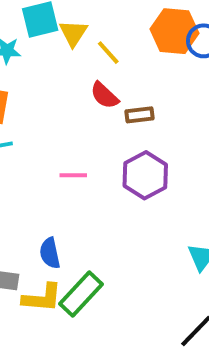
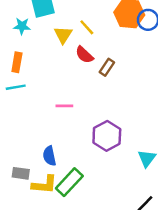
yellow triangle: (73, 33) -> (63, 35), moved
brown rectangle: (139, 115) -> (107, 67), turned -49
purple hexagon: (145, 175) -> (107, 136), moved

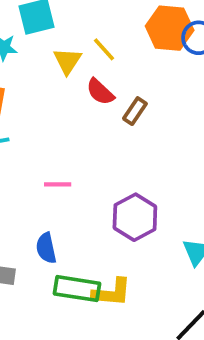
pink line: (64, 106) -> (58, 184), moved
green rectangle: (69, 182) -> (77, 289), turned 56
yellow L-shape: (44, 185) -> (112, 292), moved

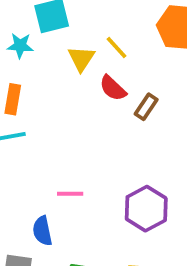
pink line: (58, 184) -> (70, 194), moved
blue semicircle: (46, 248) -> (42, 231), moved

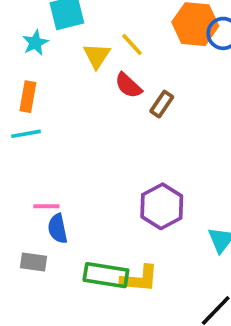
cyan star: (20, 46) -> (35, 43), turned -30
pink line: (70, 194) -> (46, 206), moved

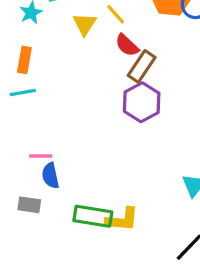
red semicircle: (128, 85) -> (127, 45), moved
brown rectangle: (162, 104) -> (142, 66), size x1.4
purple hexagon: (162, 206) -> (142, 102), moved

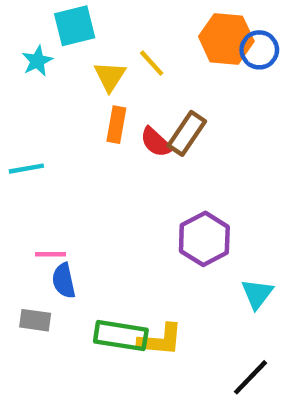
red semicircle: (127, 45) -> (156, 142), moved
orange rectangle: (24, 60) -> (116, 125), moved
purple hexagon: (142, 102) -> (204, 239), moved

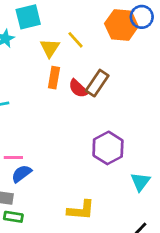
blue circle: (259, 50) -> (142, 17), moved
blue semicircle: (64, 281) -> (21, 174), turned 65
green rectangle: (121, 336) -> (13, 217), moved, size x0.6

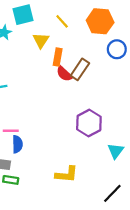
blue circle: (142, 17) -> (117, 49), moved
yellow line: (76, 40) -> (62, 21), moved
orange rectangle: (54, 78) -> (58, 57), moved
blue semicircle: (21, 174) -> (17, 144), turned 126

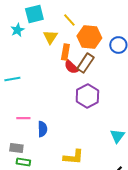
orange hexagon: (100, 21) -> (89, 37), moved
purple hexagon: (89, 123) -> (87, 96), moved
blue semicircle: (17, 144) -> (42, 129), moved

